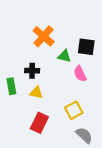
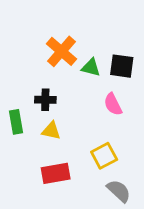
green triangle: (64, 56) -> (91, 67), moved
red rectangle: (39, 123) -> (56, 173), turned 54

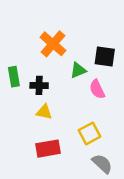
green triangle: (91, 67) -> (78, 70), moved, turned -36
green rectangle: (16, 122) -> (14, 77), moved

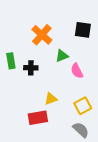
black square: (105, 56) -> (83, 30), moved
yellow triangle: (44, 112) -> (51, 99), moved, turned -32
yellow square: (90, 133) -> (83, 106), moved

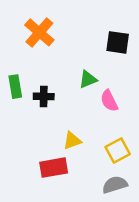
orange cross: (42, 35) -> (39, 32), moved
gray semicircle: (81, 130) -> (115, 185), turned -60

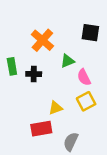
orange cross: (39, 32) -> (42, 40), moved
yellow square: (118, 150) -> (86, 101), moved
gray semicircle: (115, 185) -> (71, 142), moved, turned -48

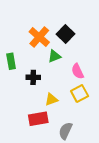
black square: (90, 33) -> (65, 34), moved, turned 36
green triangle: (68, 61) -> (54, 56), moved
black cross: (34, 74) -> (33, 77), moved

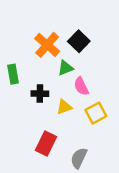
pink semicircle: (78, 71) -> (81, 86), moved
yellow triangle: (51, 100) -> (64, 107), moved
red rectangle: (38, 119) -> (46, 143), turned -54

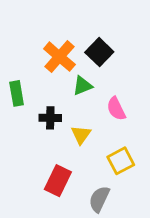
pink semicircle: (81, 86) -> (116, 109), moved
yellow triangle: (64, 107) -> (81, 135), turned -35
yellow square: (96, 113) -> (121, 161), moved

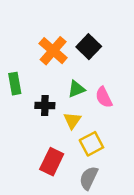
green triangle: (82, 86) -> (76, 89), moved
yellow square: (121, 161) -> (91, 144), moved

